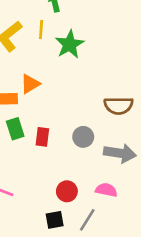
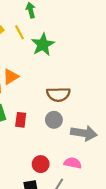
yellow line: (41, 29) -> (20, 32), turned -32
brown semicircle: (119, 106) -> (58, 94), moved

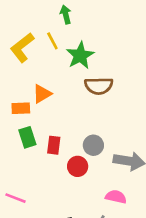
brown semicircle: (58, 94) -> (99, 86), moved
red circle: (41, 164) -> (78, 166), moved

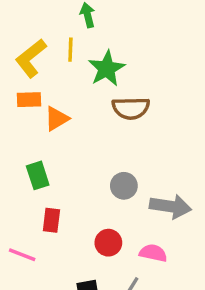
yellow line: (52, 41) -> (70, 50), turned 30
orange rectangle: (21, 108) -> (29, 100), moved
red rectangle: (54, 145) -> (51, 220), moved
red circle: (78, 166) -> (108, 243), moved

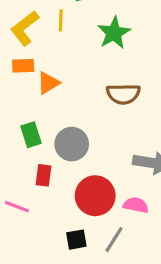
green star: (107, 69) -> (114, 33), moved
brown semicircle: (131, 108) -> (123, 94), moved
gray circle: (124, 186) -> (72, 144), moved, size x1.4
red circle: (108, 243) -> (95, 196), size x1.6

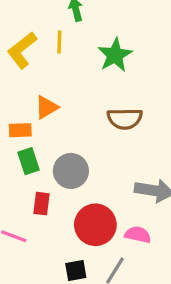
orange rectangle: (23, 66) -> (20, 130), moved

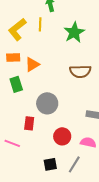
orange rectangle: (20, 130) -> (13, 57), moved
green rectangle: (28, 161) -> (16, 84), moved
red circle: (95, 225) -> (62, 136), size x0.7

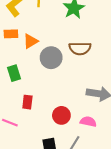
green rectangle: (16, 84) -> (14, 73), moved
gray circle: (47, 103) -> (51, 58), moved

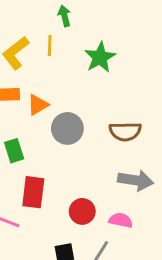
brown semicircle: (80, 48) -> (125, 131), moved
red rectangle: (27, 102) -> (33, 192), size x1.5

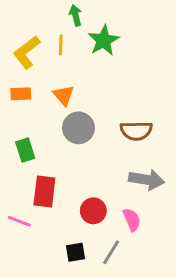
green star: (100, 57) -> (104, 40), moved
orange triangle: (38, 105) -> (64, 95), moved, turned -40
pink semicircle: (121, 220) -> (132, 220), turned 55

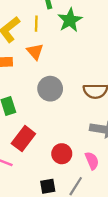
orange triangle: (64, 95) -> (35, 52), moved
red rectangle: (44, 192) -> (23, 139), turned 30

